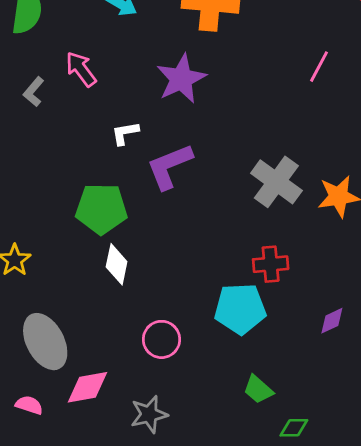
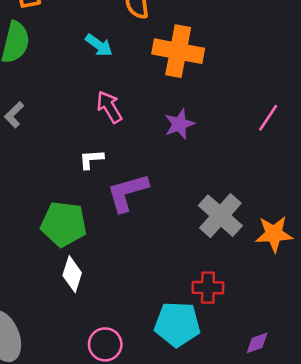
pink arrow: (81, 69) -> (109, 107), moved
purple star: (181, 79) -> (179, 124), moved, size x0.7

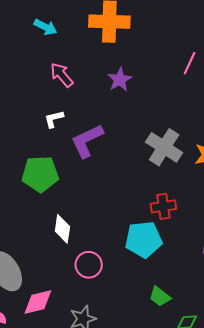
white diamond: (72, 274) -> (62, 229), moved

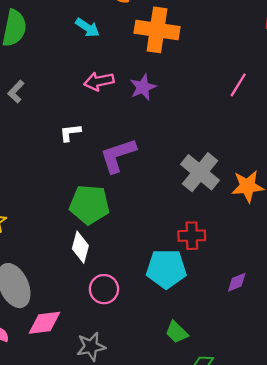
pink arrow: (62, 75) -> (99, 81), turned -68
purple star: (120, 80) -> (143, 87), moved
white L-shape: (54, 119) -> (70, 133), moved
green pentagon: (40, 174) -> (89, 205), moved

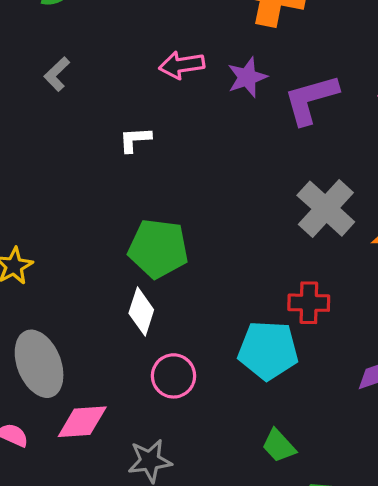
purple L-shape: (118, 155) -> (311, 99), moved

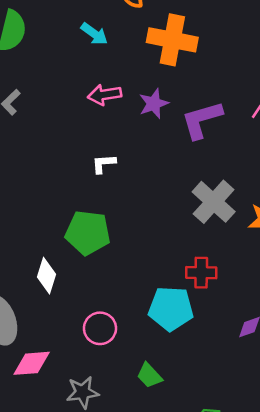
white L-shape: (135, 139) -> (104, 164), moved
white diamond: (141, 311) -> (47, 276), moved
green trapezoid: (279, 446) -> (149, 376), moved

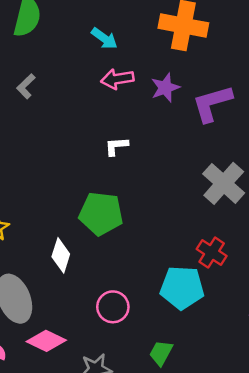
cyan arrow: (94, 34) -> (104, 38), moved
red cross: (201, 273) -> (212, 253), turned 32
pink diamond: (32, 363) -> (46, 341), turned 30
green trapezoid: (149, 376) -> (161, 353), turned 72

